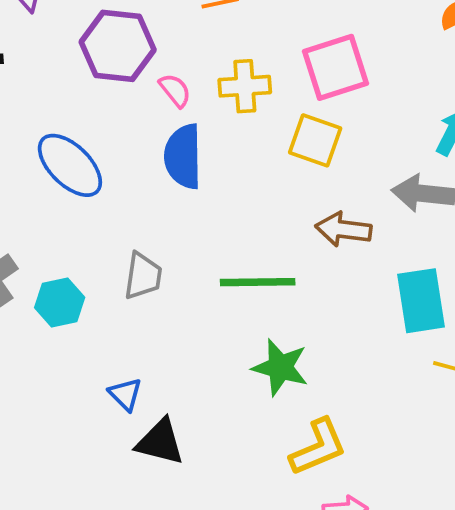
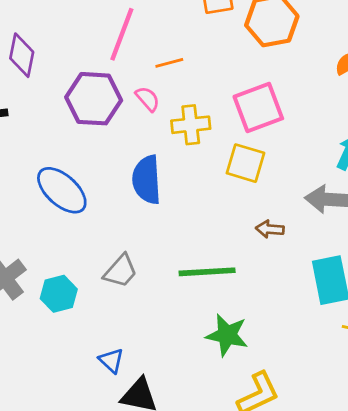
pink semicircle: (175, 90) -> (148, 99), moved
brown arrow: (343, 229) -> (270, 229), size x0.7
gray trapezoid: (143, 276) -> (121, 271), turned 36

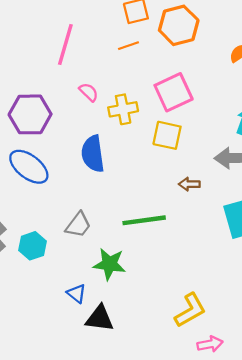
orange line: (169, 63) -> (129, 46), moved
purple hexagon: (94, 99) -> (30, 114), moved
green star: (227, 335) -> (109, 264), moved

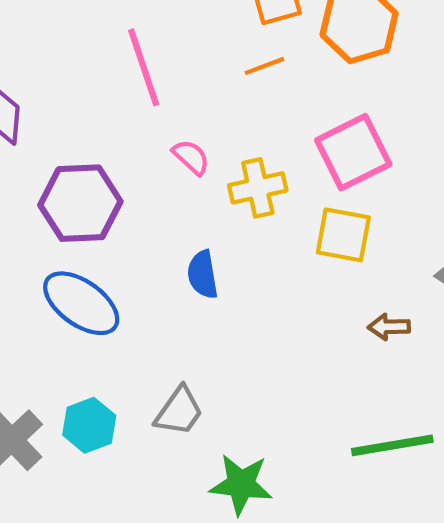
pink line: (65, 44) -> (144, 67), turned -33
blue semicircle: (93, 154) -> (203, 275), size x0.7
green line: (144, 220) -> (392, 445), moved
cyan hexagon: (33, 246) -> (89, 425), moved

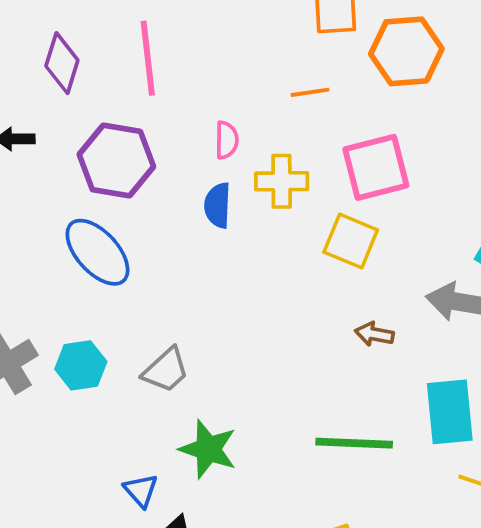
orange line: (264, 66) -> (310, 92), moved
pink line: (144, 67) -> (148, 58), moved
pink semicircle: (191, 157) -> (227, 140), turned 36
blue semicircle: (203, 275) -> (218, 205), moved

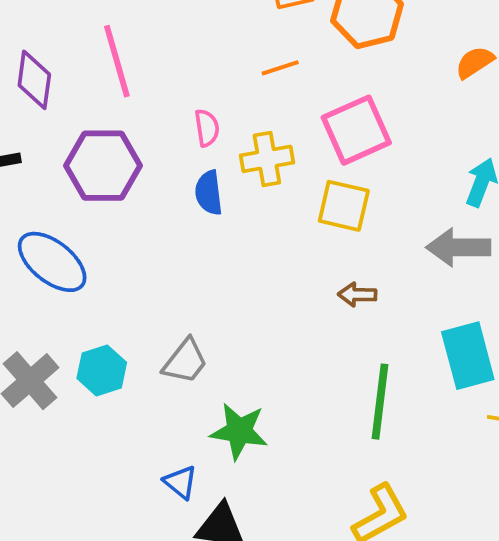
blue ellipse: (97, 252) -> (52, 262), moved
brown arrow: (374, 334) -> (357, 295), moved
green line: (354, 443) -> (380, 402), turned -76

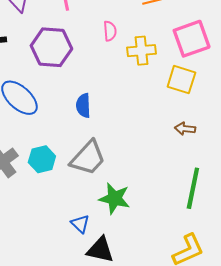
blue semicircle: (209, 193) -> (83, 106), moved
gray trapezoid: (185, 361) -> (88, 158), size x1.4

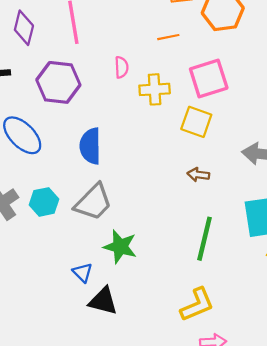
blue semicircle: (83, 106) -> (90, 146), size x1.4

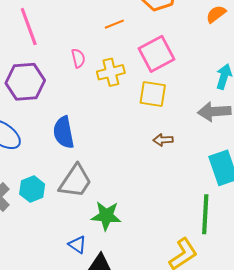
green line: (204, 239) -> (205, 214), moved

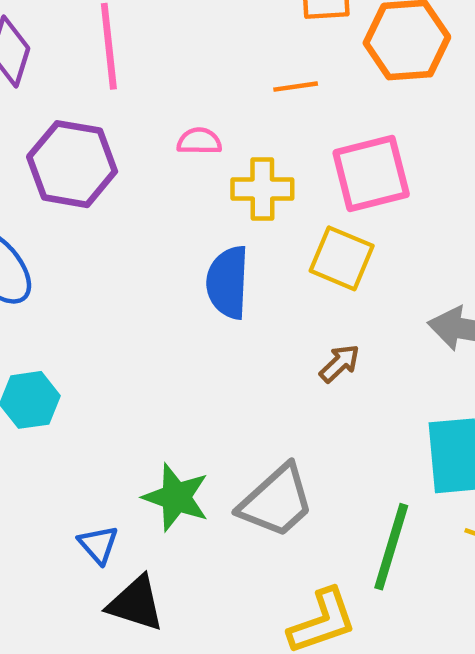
pink semicircle: (78, 58) -> (199, 141), turned -90
blue semicircle: (64, 132) -> (228, 282), moved
brown arrow: (163, 140) -> (340, 363), turned 126
gray trapezoid: (75, 181) -> (276, 501), moved

